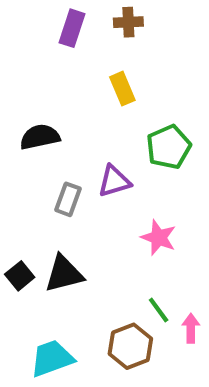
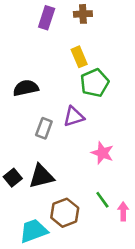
green pentagon: (169, 147) -> (95, 83), moved
brown hexagon: (130, 346) -> (65, 213), moved

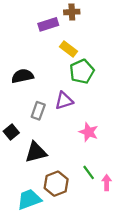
purple rectangle: (47, 18) -> (48, 24), moved, turned 54
yellow rectangle: (79, 57) -> (68, 49), turned -30
black square: (13, 178) -> (11, 132), moved

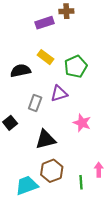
yellow rectangle: (68, 49) -> (46, 57), moved
black triangle: (36, 152) -> (46, 140), moved
green line: (89, 172) -> (81, 182), moved, turned 32

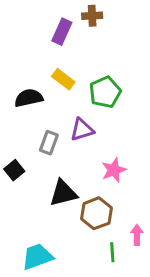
purple rectangle: (44, 23) -> (62, 32), turned -48
pink star: (82, 123) -> (114, 170), turned 30
brown hexagon: (52, 171) -> (96, 213), moved

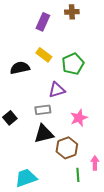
brown cross: (92, 16) -> (72, 12), moved
gray rectangle: (49, 143) -> (43, 110), moved, turned 63

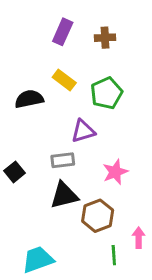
brown cross: (72, 12) -> (105, 38), moved

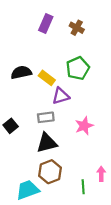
brown cross: (105, 38) -> (77, 28), turned 32
yellow rectangle: (64, 80) -> (47, 78), moved
brown hexagon: (98, 216) -> (50, 172), moved

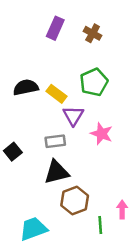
purple triangle: (61, 96) -> (73, 116), turned -42
pink star: (84, 126) -> (102, 134), moved, turned -30
brown hexagon: (50, 172) -> (75, 200), moved

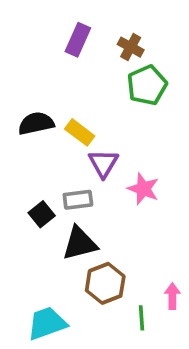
green pentagon: (94, 82) -> (147, 85), moved
black square: (13, 152) -> (42, 214), moved

